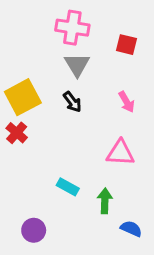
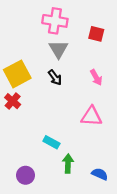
green arrow: (105, 201) -> (68, 163), moved

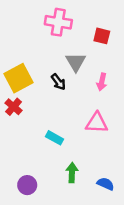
gray triangle: (58, 49) -> (76, 62), moved
pink arrow: (96, 77) -> (102, 82), turned 42
cyan rectangle: (51, 142) -> (55, 138), moved

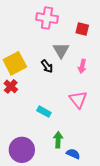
pink triangle: (97, 123) -> (78, 100), turned 48
blue semicircle: (106, 184) -> (73, 154), moved
purple circle: (27, 185) -> (22, 150), size x1.6

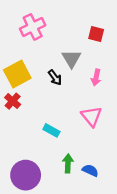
pink cross: (47, 18) -> (33, 27), moved, turned -35
blue semicircle: (73, 154) -> (90, 170), moved

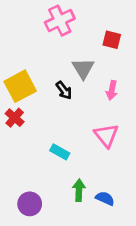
pink cross: (33, 27) -> (60, 21), moved
purple circle: (26, 175) -> (30, 204), size x0.7

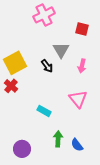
blue semicircle: (105, 198) -> (77, 145), turned -152

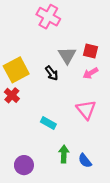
pink cross: (44, 15) -> (48, 17), turned -35
red square: (82, 29) -> (90, 51), moved
pink arrow: (82, 66) -> (90, 73), turned 48

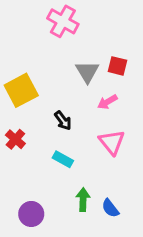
black arrow: (52, 73) -> (63, 121), moved
pink arrow: (90, 73) -> (107, 102), moved
red cross: (12, 95) -> (15, 139), moved

